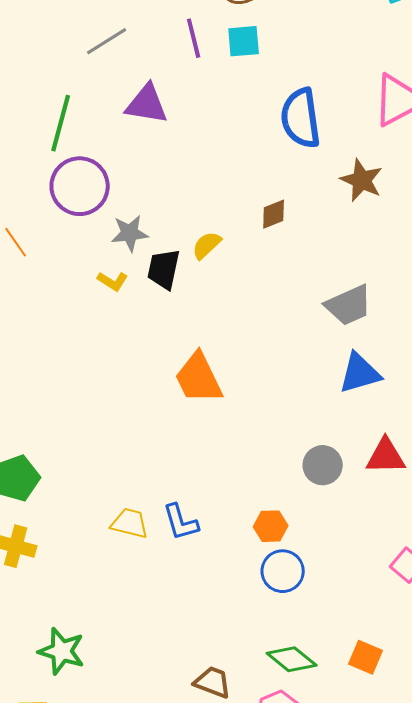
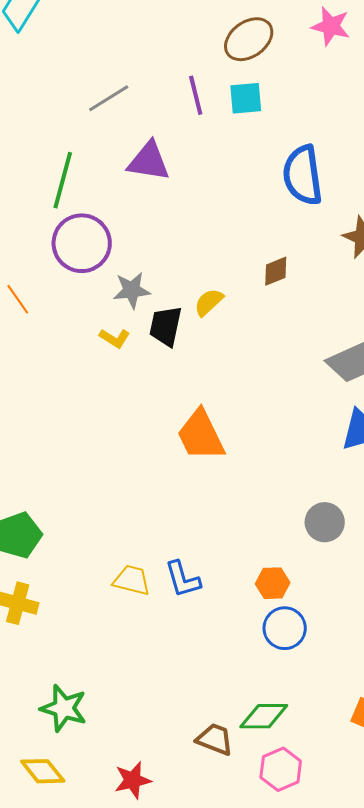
green diamond: (292, 659) -> (264, 716), moved, turned -39

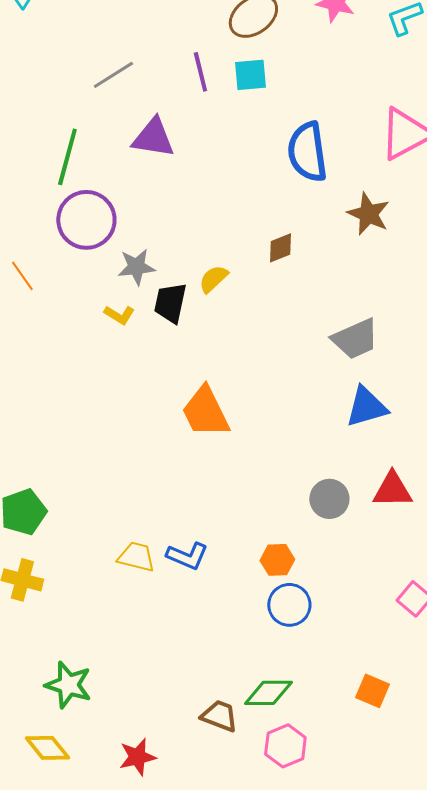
blue L-shape: (183, 579) -> (187, 556), turned -51

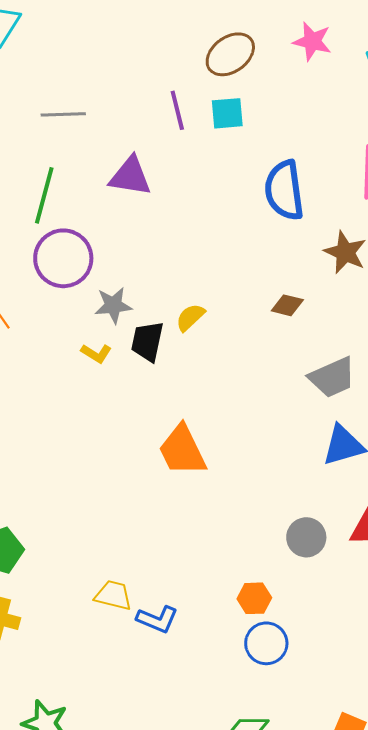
gray line: (113, 75) -> (63, 114), moved, turned 30
brown diamond: (280, 248) -> (287, 305), moved, turned 36
blue L-shape: (187, 556) -> (157, 619), moved

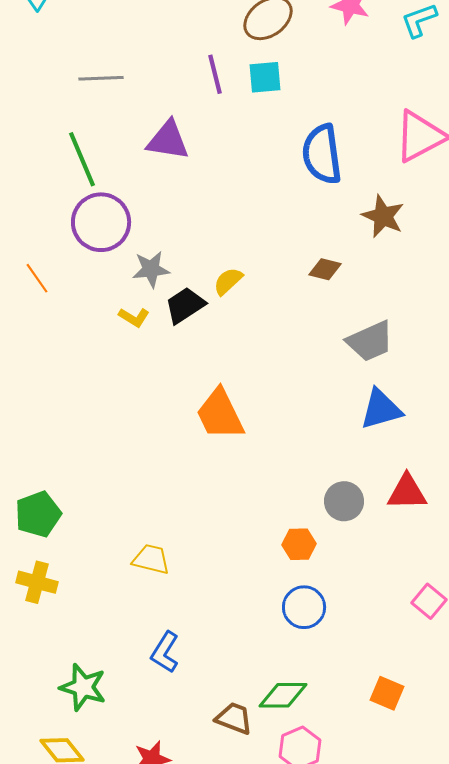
green line: (44, 195) -> (82, 159), turned -38
black trapezoid: (147, 341) -> (185, 305), turned 45
orange hexagon: (254, 598) -> (299, 544), moved
blue L-shape: (157, 619) -> (165, 652), moved, turned 99

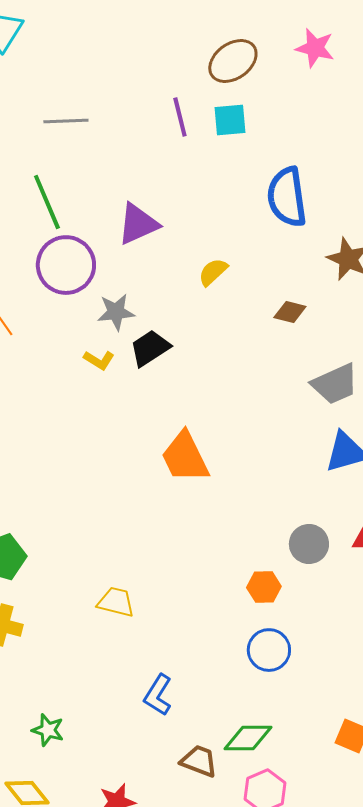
purple triangle: (168, 140) -> (138, 224), moved, turned -33
yellow semicircle: (228, 281) -> (213, 272), moved
blue L-shape: (165, 652) -> (158, 695), moved
green star: (83, 687) -> (48, 730), size x0.7

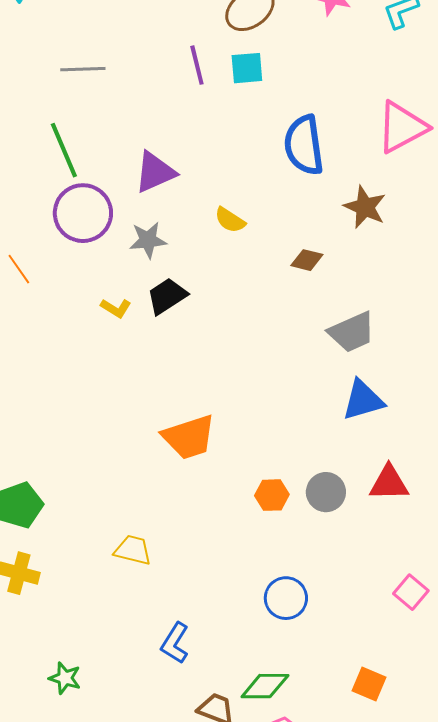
yellow semicircle: (213, 272) -> (230, 220), turned -104
gray star: (116, 312) -> (148, 240), moved
orange trapezoid: (185, 457) -> (189, 437), moved, turned -82
orange hexagon: (264, 587) -> (272, 495), moved

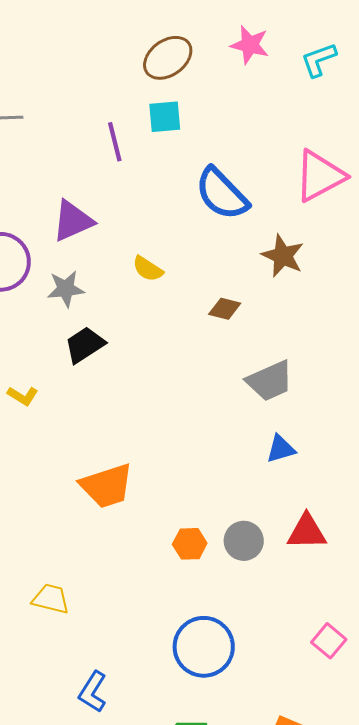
purple line: (197, 65) -> (115, 142), moved
blue semicircle: (304, 145) -> (222, 194), turned -36
yellow L-shape: (116, 308) -> (23, 396), moved
blue triangle: (363, 400) -> (281, 449), size x0.7
blue circle: (286, 598) -> (204, 647), size x1.4

